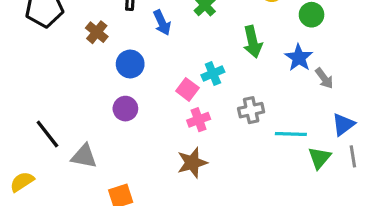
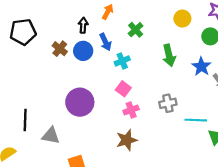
blue circle: (130, 64) -> (83, 51), moved
cyan cross: (213, 74) -> (122, 61), moved
purple circle: (125, 109) -> (80, 102), size x1.6
black line: (47, 134) -> (25, 120), turned 40

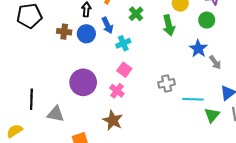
brown cross: (60, 49) -> (64, 32), turned -32
green arrow: (169, 55) -> (169, 25), moved
pink cross: (131, 110) -> (117, 91), moved, turned -32
brown star: (127, 140) -> (113, 120), moved, turned -30

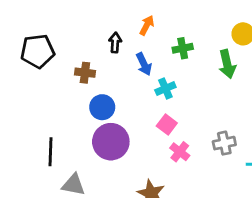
green cross: (136, 14) -> (183, 48), turned 32
blue circle: (86, 34) -> (102, 107), moved
pink cross: (117, 91) -> (180, 152), moved
black line: (31, 99) -> (50, 152), moved

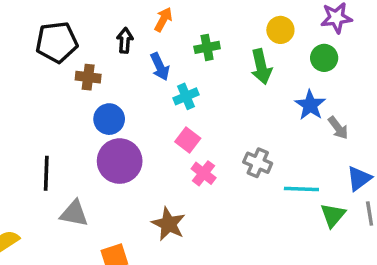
black pentagon: (38, 51) -> (57, 42), moved
gray cross: (224, 143) -> (258, 163), turned 35

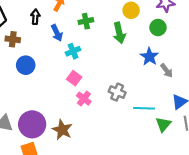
purple circle: (120, 161) -> (32, 124), moved

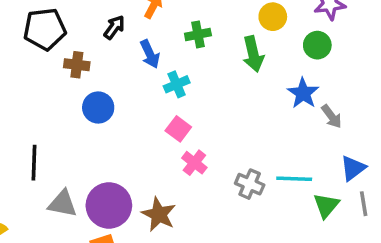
black arrow: (35, 17) -> (114, 27), turned 32
gray cross: (117, 92) -> (250, 184), moved

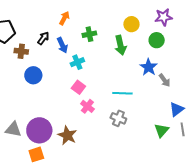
black arrow: (114, 27) -> (43, 38), moved
cyan line: (294, 179) -> (122, 93), moved

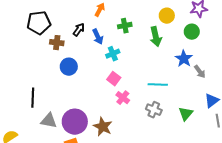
green triangle: (162, 130) -> (186, 114), moved

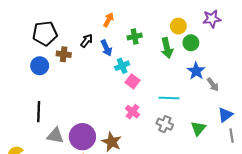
green circle: (192, 32) -> (191, 43), moved
blue circle: (69, 67) -> (40, 66), moved
pink square: (114, 79) -> (132, 81), moved

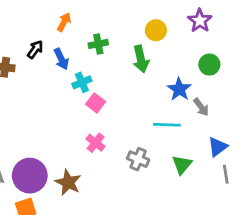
purple star: (212, 19) -> (200, 21), turned -30
green circle: (191, 43) -> (209, 65), moved
cyan line: (169, 98) -> (167, 125), moved

